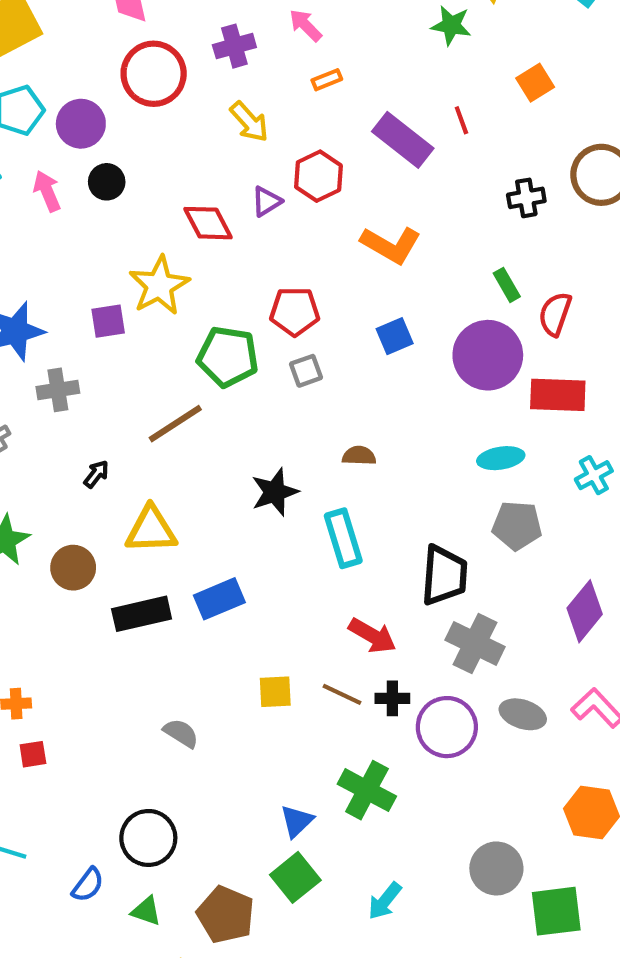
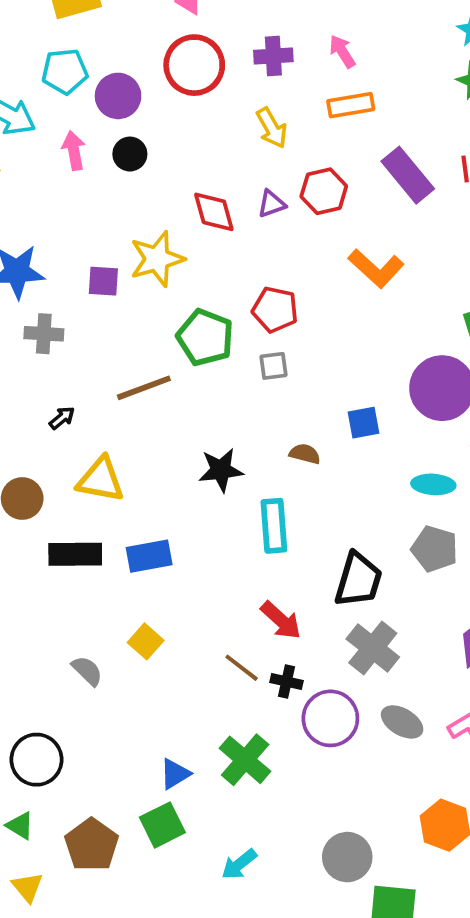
orange rectangle: (327, 80) -> (351, 105), size x1.6
blue square: (395, 336) -> (364, 423), moved
yellow square: (275, 692) -> (146, 641), moved, turned 32

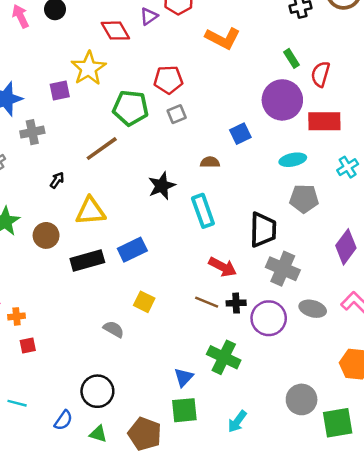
green square: (162, 825) -> (184, 410), turned 36

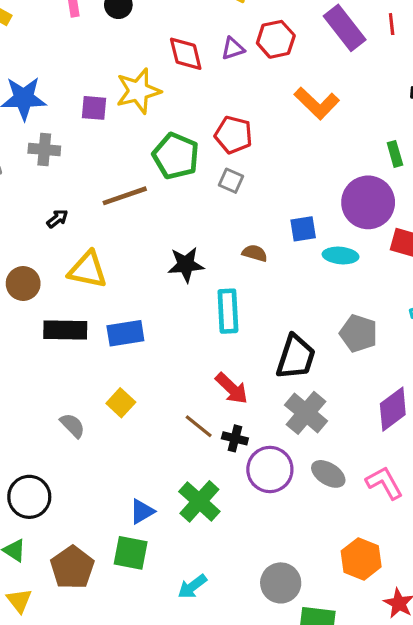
gray square: (177, 114) -> (231, 181), turned 30
cyan ellipse: (293, 160) -> (341, 256), moved

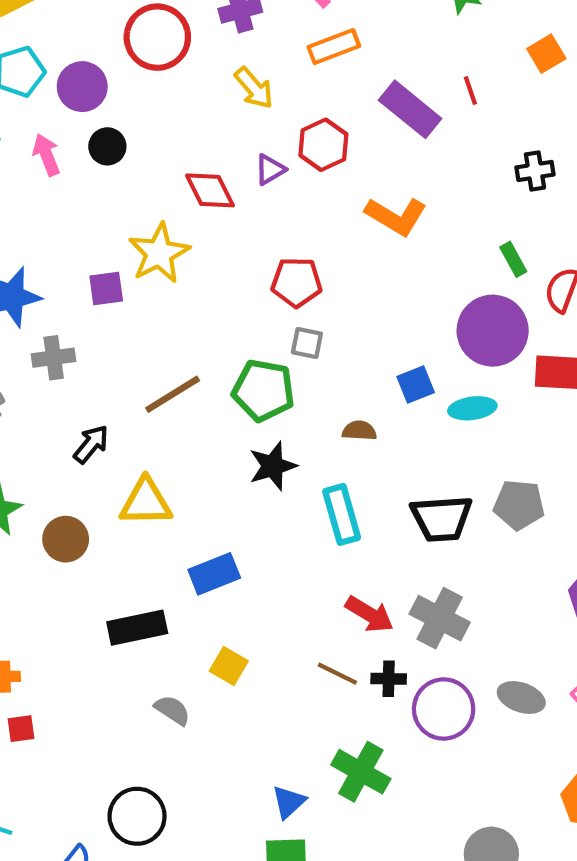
green pentagon: (176, 156) -> (263, 390), moved
black arrow: (57, 219) -> (91, 444), size x1.4
black rectangle: (65, 330) -> (137, 628), moved
black trapezoid: (296, 357) -> (442, 518), moved, turned 81
gray cross: (306, 413) -> (440, 618), moved

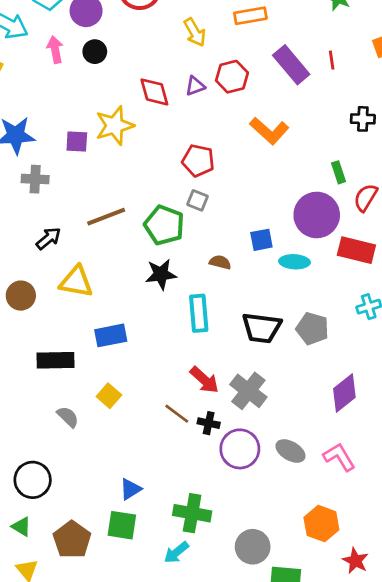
green cross: (361, 772) -> (192, 513), moved, turned -30

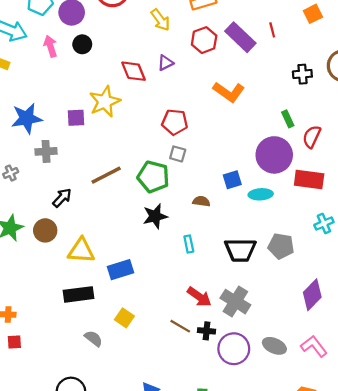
red hexagon: (232, 77) -> (204, 40), moved
yellow triangle: (76, 282) -> (81, 251), moved
brown circle: (21, 296) -> (45, 230), moved
cyan rectangle: (199, 313) -> (189, 244), size x0.6

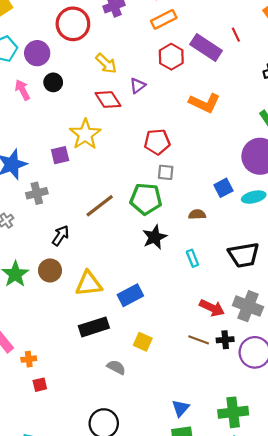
yellow arrow: (160, 20) -> (106, 63), moved

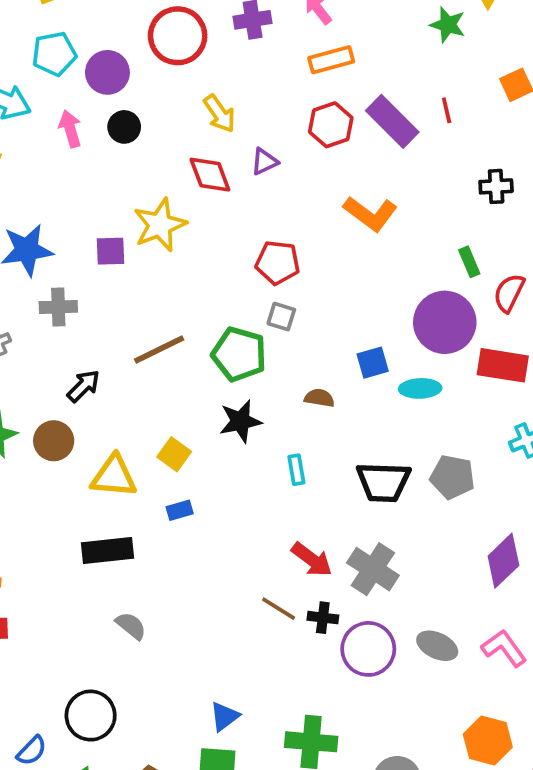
blue rectangle: (130, 295) -> (180, 510), size x0.6
yellow square: (143, 342) -> (174, 454), moved

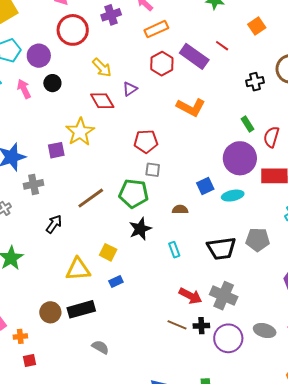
red line: (447, 110) -> (222, 46), turned -32
brown circle: (54, 441) -> (50, 312), moved

